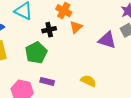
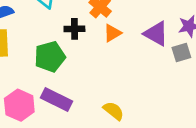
purple triangle: (107, 40) -> (156, 34), moved
purple rectangle: (47, 81) -> (56, 99), size x1.5

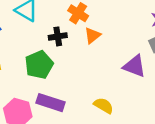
purple triangle: (156, 34) -> (134, 66), moved

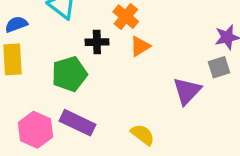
purple triangle: (134, 66) -> (187, 91), turned 45

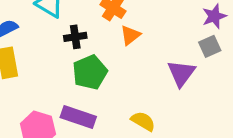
black cross: (97, 42) -> (75, 37), moved
green pentagon: (69, 74) -> (90, 72), moved

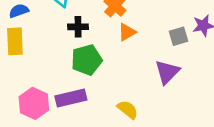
gray square: (210, 46) -> (179, 36), moved
purple rectangle: (78, 117) -> (71, 98), turned -40

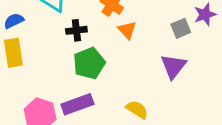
orange triangle: (127, 32) -> (127, 30), turned -36

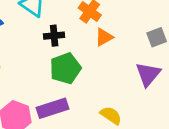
orange triangle: (127, 30) -> (104, 37), turned 42

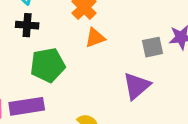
black cross: (54, 36) -> (27, 25), moved

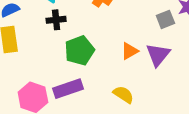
orange triangle: (95, 38) -> (130, 51), moved

